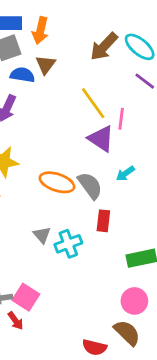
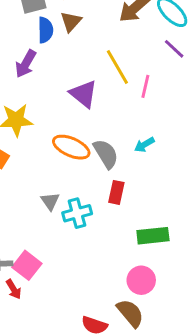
blue semicircle: (22, 75) -> (45, 30), turned 75
purple triangle: (101, 139) -> (84, 94), moved

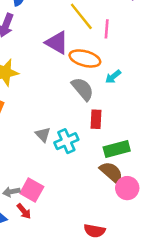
orange ellipse: (71, 147) -> (85, 58), moved
green rectangle: (153, 236) -> (117, 149), moved
brown semicircle: (130, 313) -> (111, 172), moved

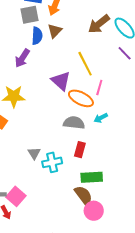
pink line: (107, 29) -> (99, 88), moved
gray semicircle: (83, 89) -> (74, 123), turned -55

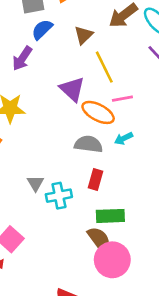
brown triangle: (55, 31) -> (84, 35), moved
blue semicircle: (37, 36) -> (42, 29), turned -138
pink line: (99, 88) -> (122, 99), turned 63
pink circle: (94, 211) -> (112, 260), size x1.4

